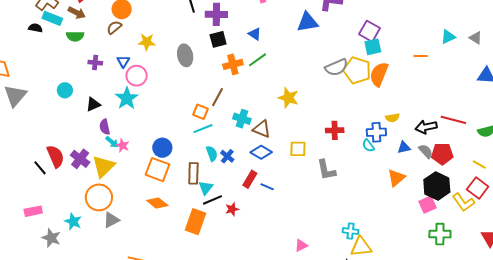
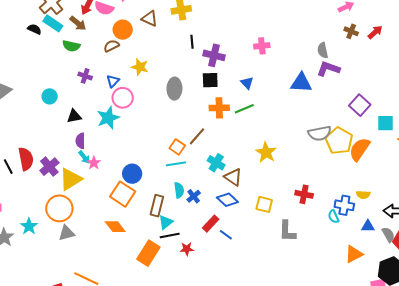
cyan square: (373, 47) -> (385, 123), moved

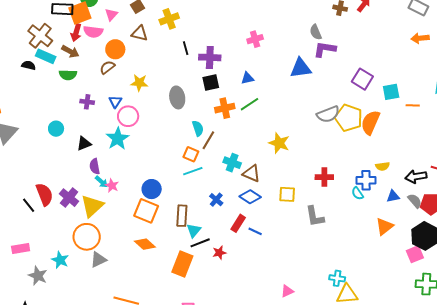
blue triangle: (247, 83) -> (247, 78), turned -48
cyan semicircle: (179, 190) -> (198, 128), moved

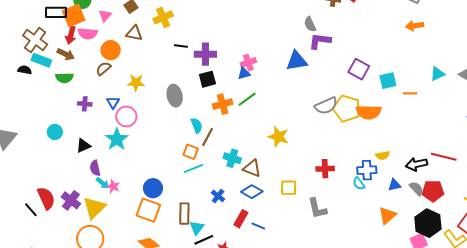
pink cross: (255, 39) -> (248, 63), moved
black line: (186, 48) -> (181, 46), turned -64
orange semicircle: (370, 122) -> (369, 112), turned -110

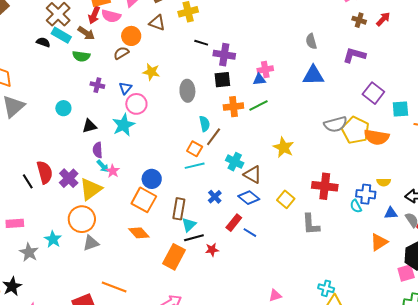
gray semicircle: (310, 24) -> (311, 41), moved
purple L-shape: (320, 41) -> (354, 55), moved
red cross: (325, 169) -> (325, 186), size x1.4
yellow square: (289, 188) -> (286, 199), turned 30

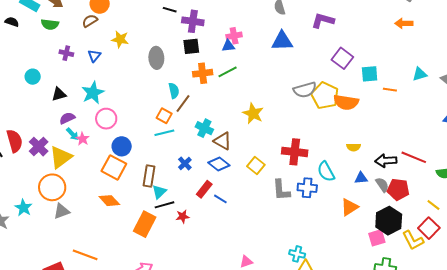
black semicircle: (43, 42) -> (12, 22), moved
pink circle: (136, 104) -> (106, 119), moved
purple semicircle: (98, 150) -> (67, 118), turned 70
blue cross: (366, 194) -> (307, 188), moved
cyan semicircle: (356, 206) -> (326, 172), size x1.5

